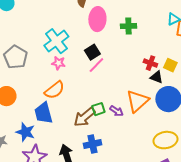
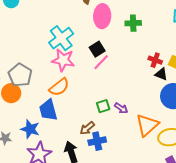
gray pentagon: (15, 57) -> (20, 75), moved
pink star: (58, 63) -> (63, 60), size x1.6
orange triangle: (137, 101) -> (147, 125), moved
brown arrow: (84, 117) -> (87, 128), moved, size x0.7

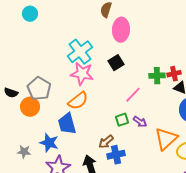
green cross: (133, 23) -> (157, 76), moved
red cross: (155, 60) -> (174, 74), turned -32
pink line: (101, 62) -> (133, 95), moved

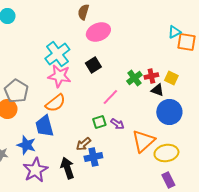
pink ellipse: (121, 30) -> (98, 32), turned 65
green cross: (157, 76) -> (134, 78), turned -35

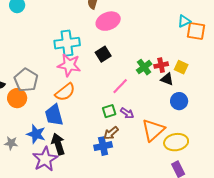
cyan cross: (57, 54) -> (67, 43), turned 30
blue circle: (169, 112) -> (179, 101), size x0.7
brown arrow: (83, 144) -> (111, 133), moved
black arrow: (67, 168) -> (58, 144), moved

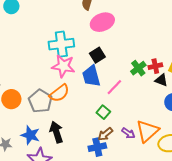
gray pentagon: (26, 80) -> (40, 101), moved
green square: (109, 111) -> (103, 112), turned -32
purple arrow: (127, 113) -> (128, 133), moved
blue trapezoid: (54, 115) -> (91, 76), moved
black arrow: (58, 144) -> (56, 132), moved

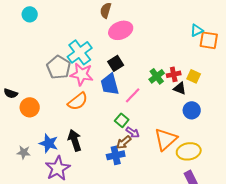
cyan cross: (61, 44) -> (80, 52), turned -30
gray pentagon: (40, 101) -> (59, 67), moved
purple arrow: (128, 133) -> (133, 132), moved

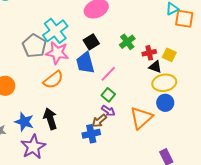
green cross: (157, 76) -> (127, 42), moved
blue circle: (192, 110) -> (165, 103), moved
green square: (122, 120) -> (108, 95), moved
yellow ellipse: (189, 151) -> (164, 83), moved

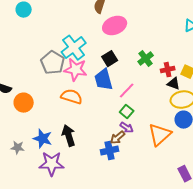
orange semicircle: (53, 80) -> (72, 97), turned -125
purple star: (33, 147) -> (52, 164), turned 30

